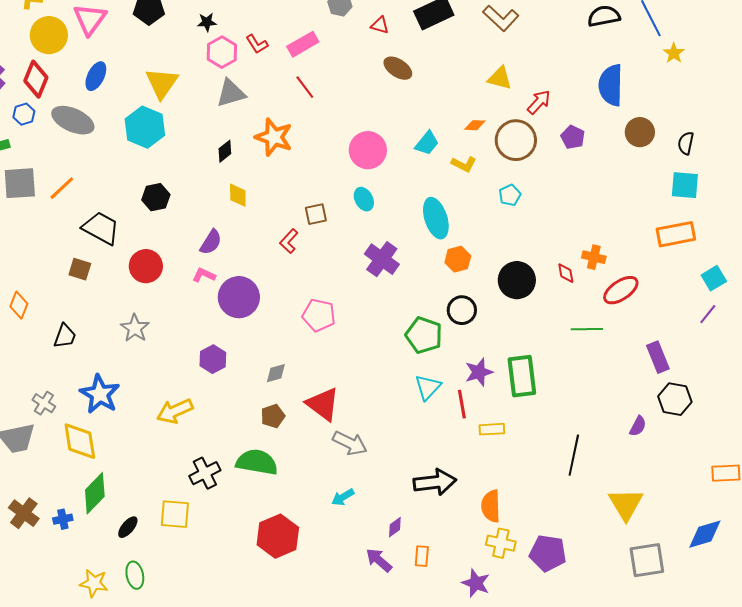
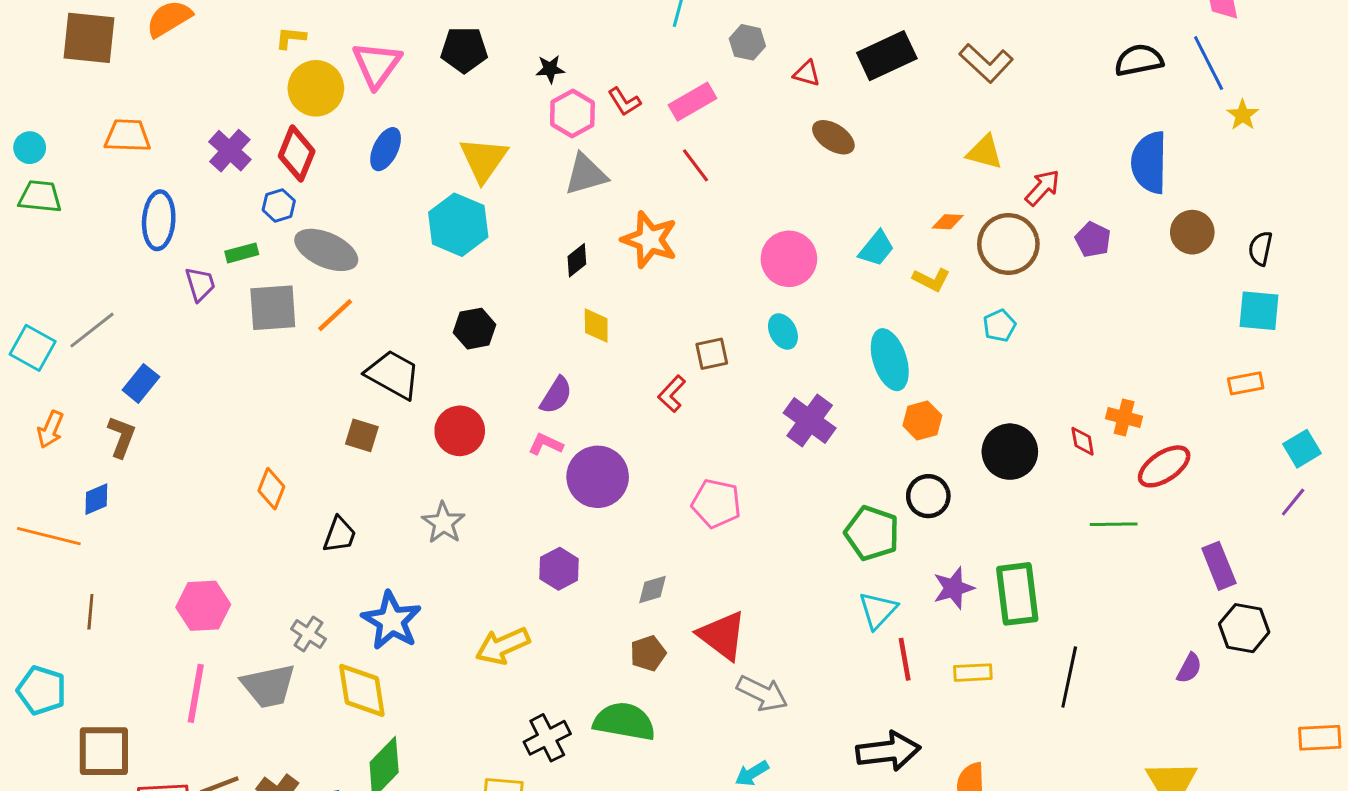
gray ellipse: (73, 120) -> (326, 250), moved
orange rectangle: (676, 234) -> (1246, 383), size x0.6
red line: (462, 404) -> (905, 659), moved
black line: (574, 455) -> (1069, 677), moved

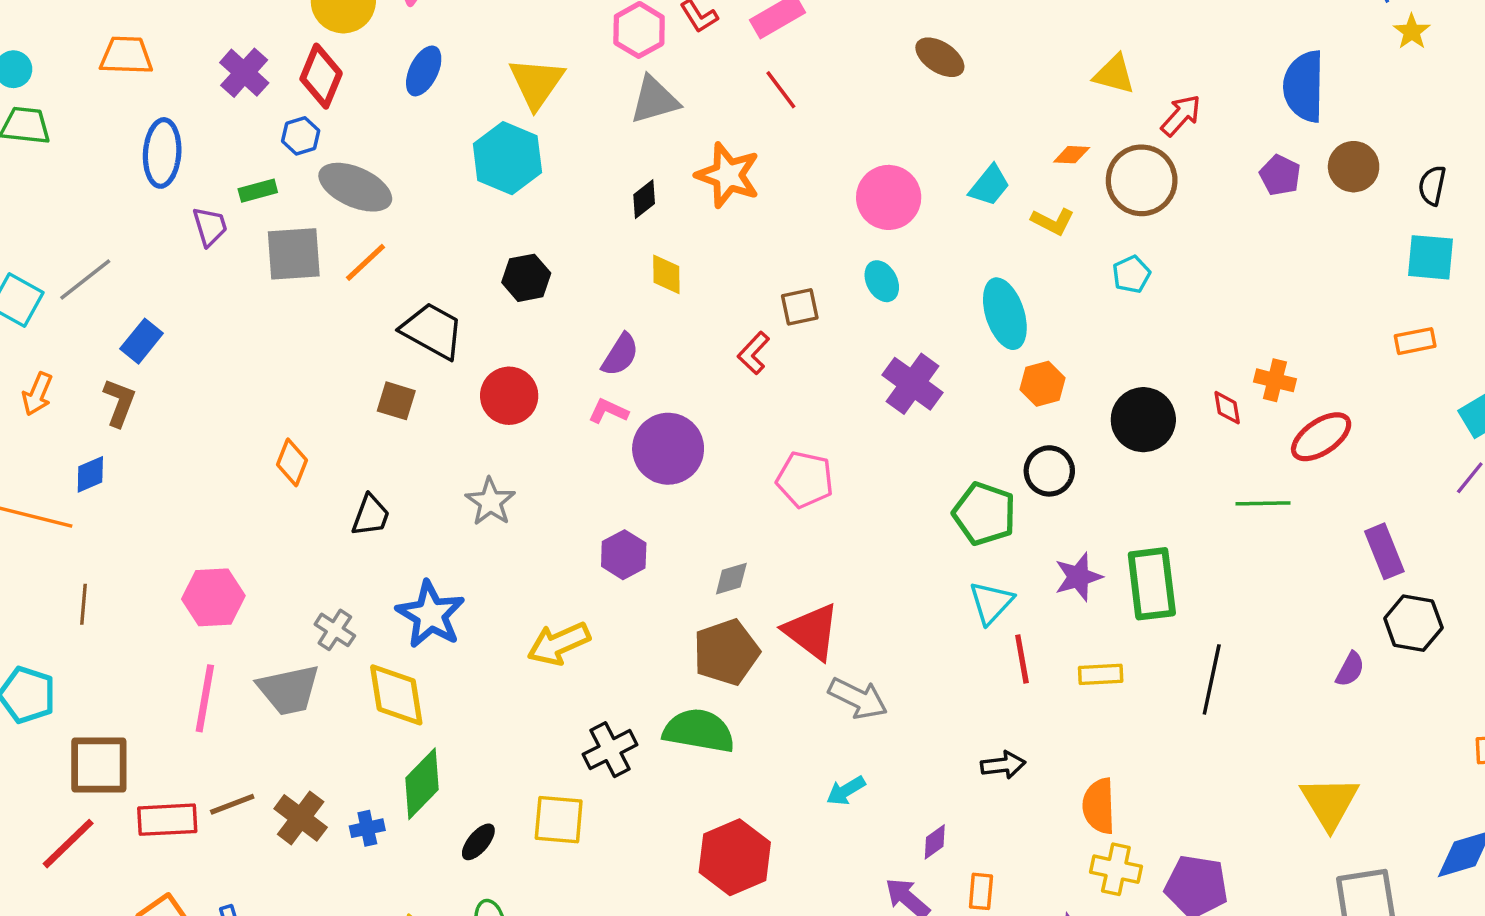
purple pentagon: (1093, 240) -> (1280, 175), moved
brown pentagon: (648, 653) -> (726, 652), size x1.6
black arrow: (888, 751) -> (1003, 765), size x0.6

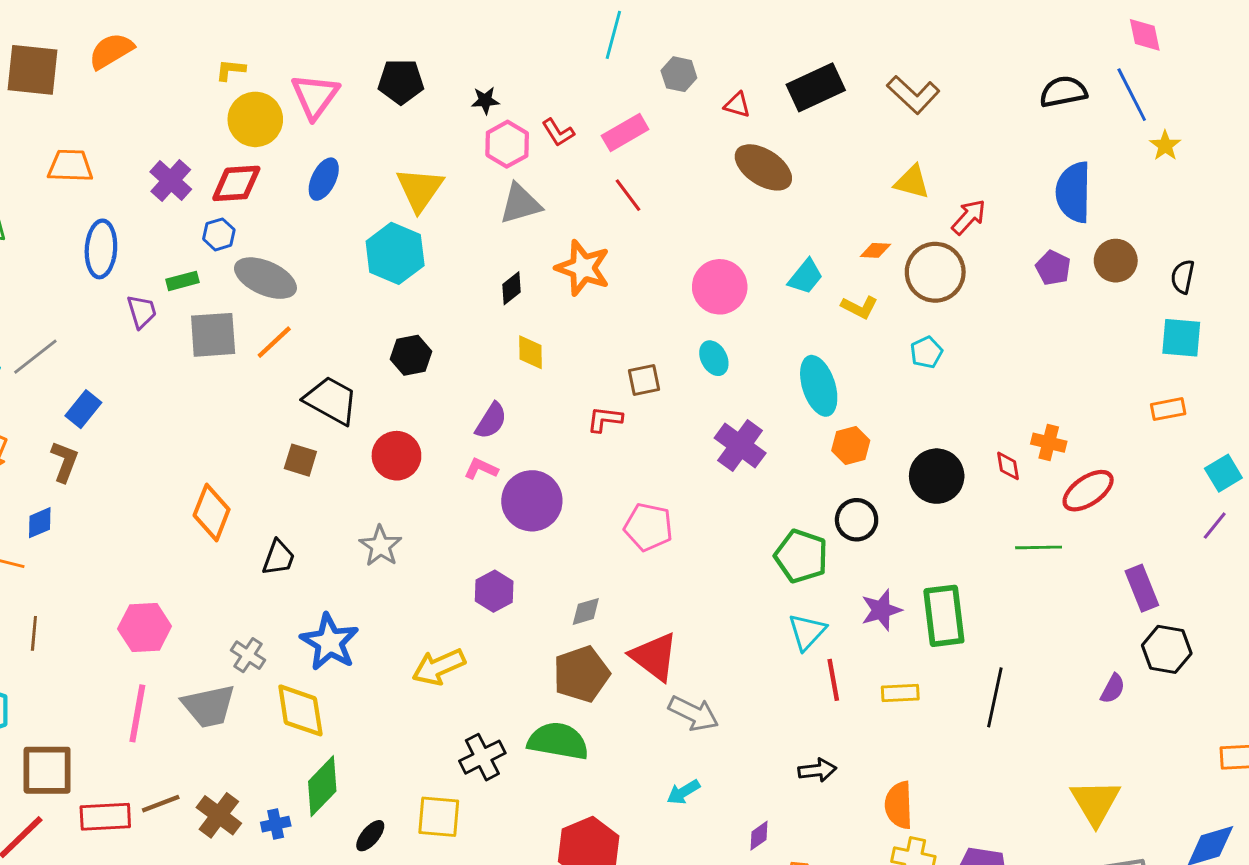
brown ellipse: (940, 57) -> (763, 167), size x1.4
red diamond: (321, 76) -> (236, 183), turned 64
red L-shape: (754, 353) -> (605, 419), turned 54
orange diamond: (292, 462) -> (212, 512), size x1.4

